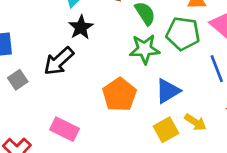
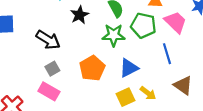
black star: (81, 27) -> (79, 15), moved
black arrow: (59, 61) -> (48, 40), turned -110
gray square: (18, 80) -> (52, 69), moved

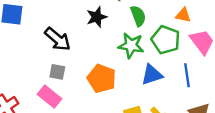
orange pentagon: (92, 68) -> (102, 78), turned -30
blue triangle: (129, 68) -> (152, 75), moved
gray square: (52, 69) -> (57, 72), turned 32

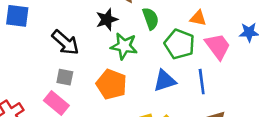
green star: (131, 45) -> (124, 46), moved

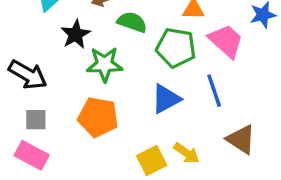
green semicircle: (151, 19) -> (132, 22), turned -40

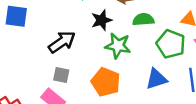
green semicircle: (132, 22) -> (143, 20), turned -35
black arrow: (28, 75) -> (62, 42), turned -76

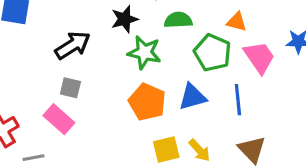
orange pentagon: (106, 82) -> (147, 102), moved

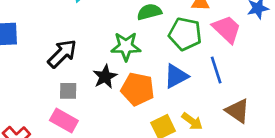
black star: (125, 19) -> (105, 77), moved

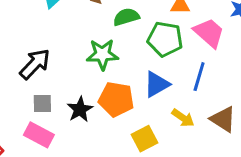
blue line: (216, 70) -> (199, 77), turned 36
black star: (105, 77) -> (80, 109), moved
yellow arrow: (192, 121) -> (183, 118), moved

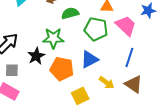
blue line: (199, 77) -> (129, 57), moved
black star: (80, 109) -> (36, 56), moved

